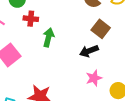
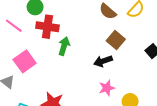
red cross: (31, 19) -> (47, 27), size x1.5

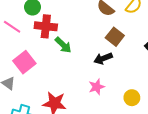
green arrow: (64, 46) -> (63, 45), turned 120
pink star: (107, 88) -> (97, 87), moved

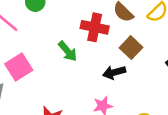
red cross: (46, 26) -> (95, 27), moved

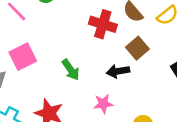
green arrow: (68, 51) -> (71, 70), moved

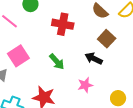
red cross: (103, 24) -> (63, 24), moved
black arrow: (118, 71) -> (94, 58), turned 42

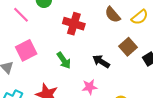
brown square: (107, 39) -> (128, 47), moved

